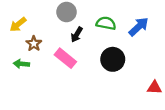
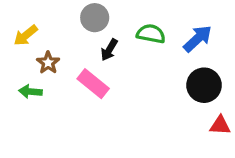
black circle: (113, 59) -> (204, 85), moved

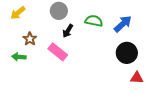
yellow arrow: (26, 35) -> (18, 13), moved

